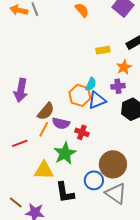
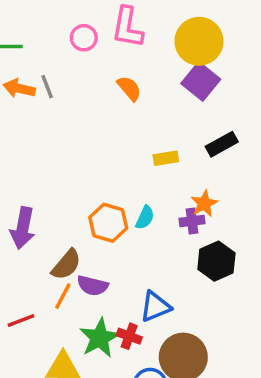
orange star: (124, 67) -> (204, 204), moved
orange hexagon: (80, 95) -> (108, 223), moved
blue triangle: (97, 100) -> (155, 307), moved
red cross: (82, 132) -> (129, 336), moved

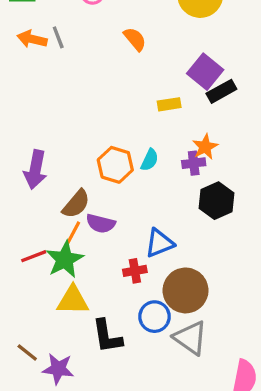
purple square: (201, 81) -> (205, 72), moved
red cross: (129, 336) -> (135, 271), turned -30
green star: (100, 338) -> (65, 259), moved

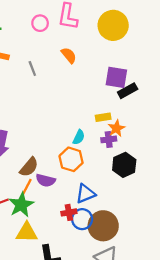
gray line: (58, 37) -> (32, 69), moved
purple square: (205, 72) -> (116, 77), turned -30
yellow rectangle: (169, 104) -> (103, 117), moved
orange hexagon: (115, 165) -> (71, 159), moved
blue circle: (154, 317) -> (82, 219), moved

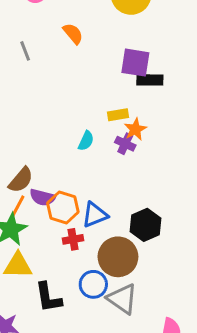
black rectangle: (128, 91) -> (150, 80), turned 30
purple cross: (109, 139) -> (125, 144), turned 32
orange hexagon: (71, 159) -> (63, 208), moved
black hexagon: (124, 165) -> (146, 225), moved
blue circle: (82, 219) -> (93, 284), moved

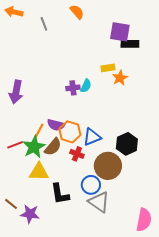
purple cross: (125, 144) -> (73, 88), moved, turned -32
brown semicircle: (21, 180) -> (53, 147), moved
red cross: (73, 239) -> (77, 154), turned 32
gray triangle: (122, 299) -> (99, 202), moved

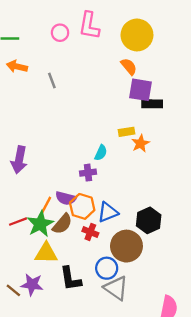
orange semicircle: (77, 12) -> (129, 66), moved
purple cross: (73, 88) -> (88, 173), moved
purple star: (30, 214) -> (32, 285), moved

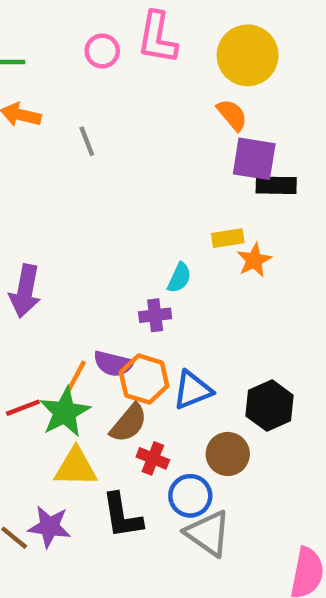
brown semicircle: (62, 224) -> (129, 423), moved
red cross: (90, 232) -> (153, 458), moved
brown circle: (126, 246) -> (228, 454), size x0.7

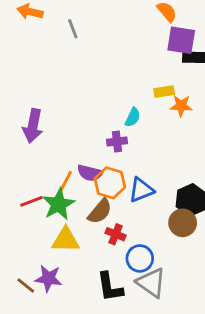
orange star: (254, 260) -> (181, 106), turned 30
brown circle: (228, 454) -> (183, 223), moved
black L-shape: (122, 516) -> (110, 287), moved

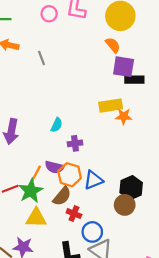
yellow rectangle: (164, 92) -> (111, 106), size x1.5
cyan semicircle: (133, 117) -> (57, 125), moved

